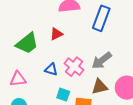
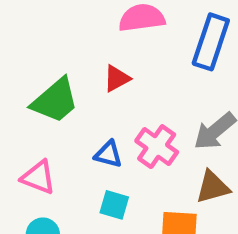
pink triangle: (18, 79) -> (38, 177), turned 30
cyan square: (63, 95) -> (114, 205), moved

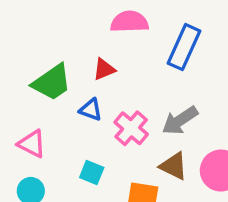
blue triangle: (108, 154) -> (91, 110), moved
brown triangle: (213, 187) -> (174, 166), turned 36

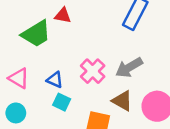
red triangle: (104, 69) -> (63, 15), moved, turned 30
blue triangle: (91, 110) -> (55, 80), moved

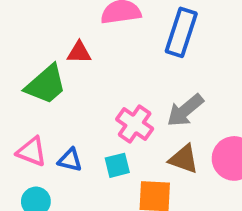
blue triangle: (55, 80) -> (70, 160), moved
cyan square: (62, 102) -> (117, 165), moved, turned -30

